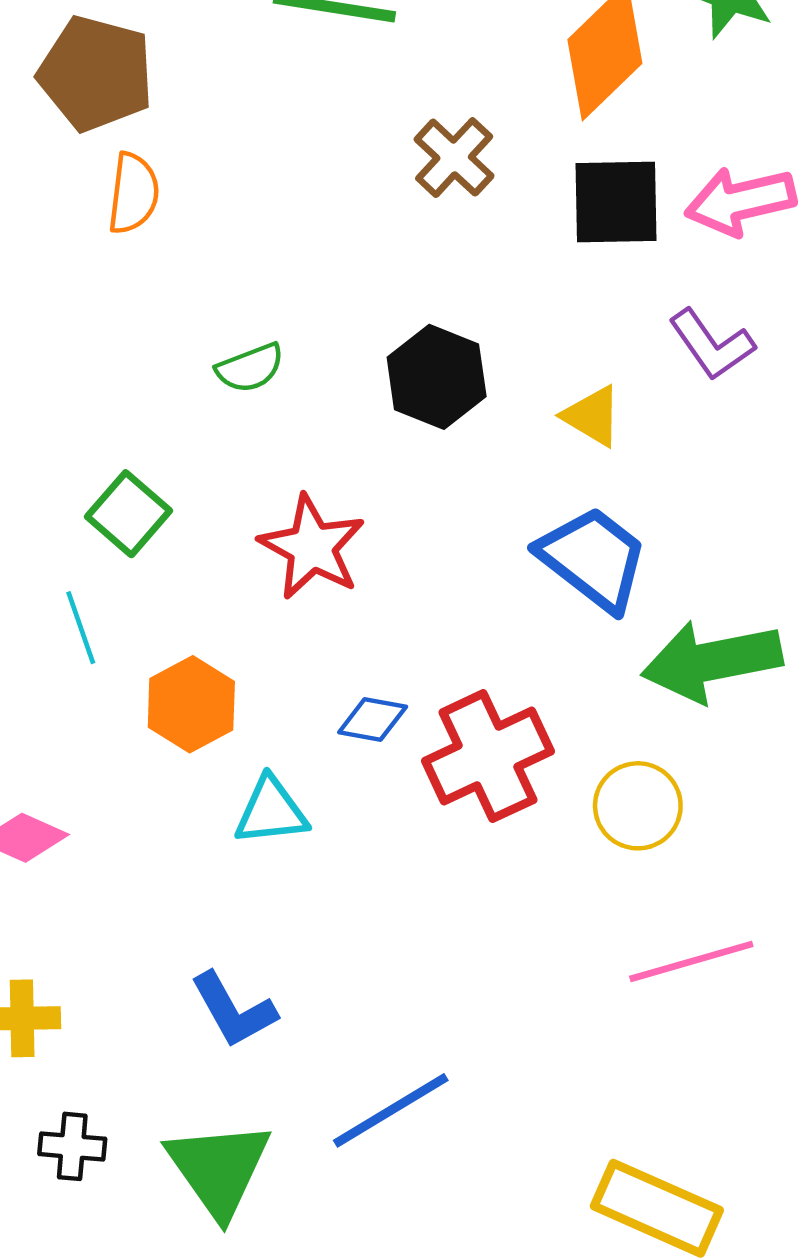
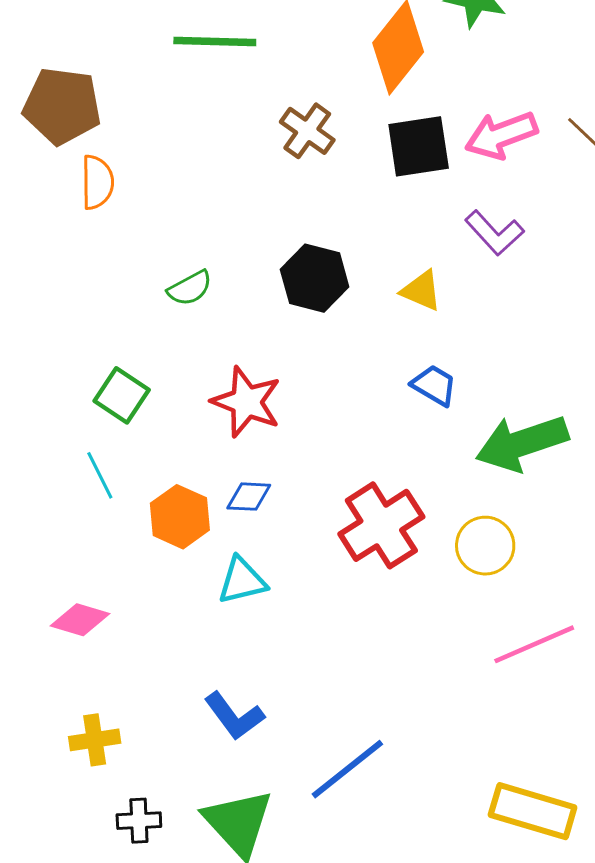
blue trapezoid: (593, 559) -> (434, 385), size x0.6
blue diamond: (373, 719) -> (249, 497), moved

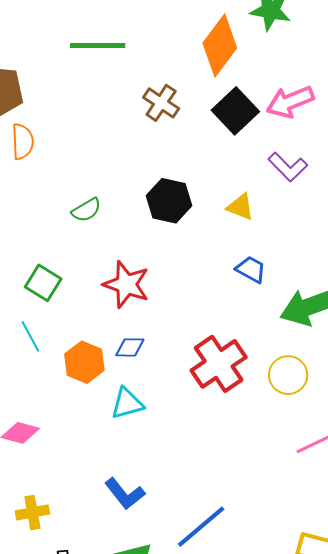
black square: (419, 146) -> (235, 111), turned -33

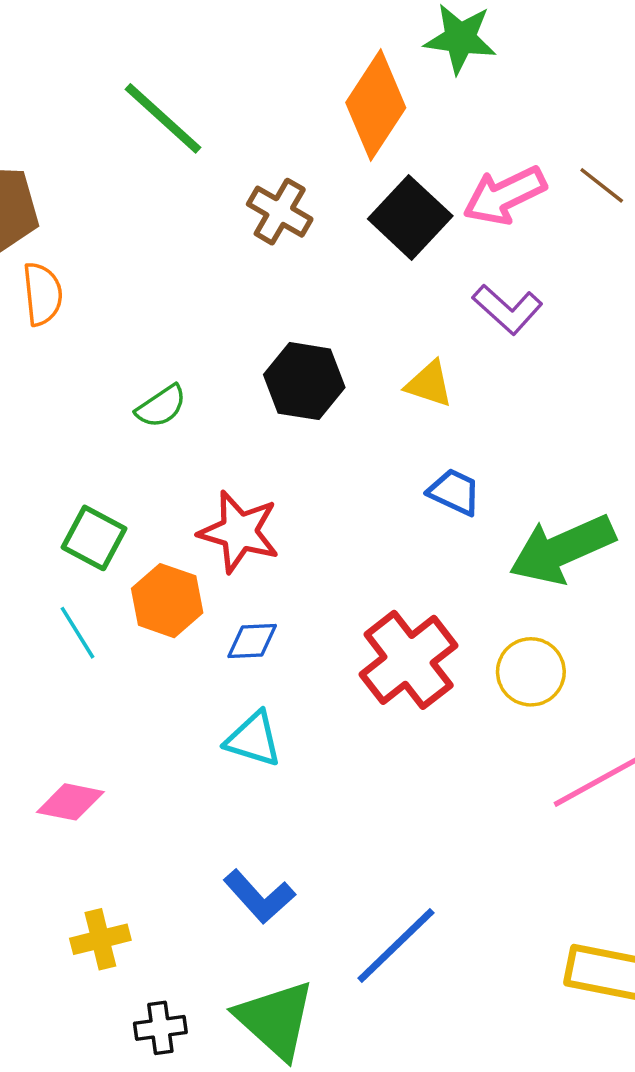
green line: (98, 45) -> (163, 118), turned 46
orange hexagon: (84, 362) -> (167, 601), moved
cyan triangle: (127, 404) -> (253, 739), turned 36

